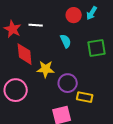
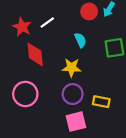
white line: (36, 25) -> (47, 22), turned -40
yellow star: (46, 69) -> (72, 68), moved
purple circle: (68, 83) -> (73, 94), moved

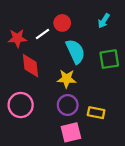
red circle: (89, 11) -> (62, 23), moved
red star: (22, 27) -> (17, 38), turned -30
cyan semicircle: (80, 40) -> (75, 51), size x1.6

